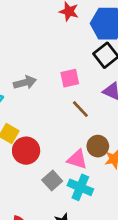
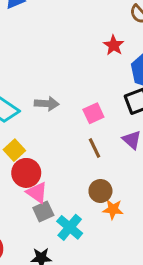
pink square: (70, 78) -> (93, 113), turned -30
pink triangle: (77, 159) -> (37, 193), moved

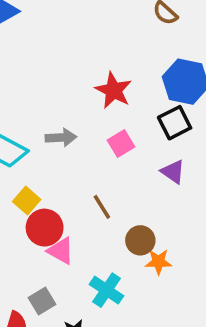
red star: (114, 45) -> (113, 90), moved, size x1.4
brown line: (95, 148) -> (102, 207), moved
gray square: (43, 211) -> (42, 301), moved

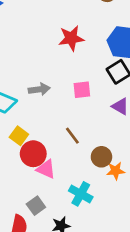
red star: (113, 90) -> (71, 38), moved, turned -30
pink square: (121, 143) -> (82, 90), turned 30

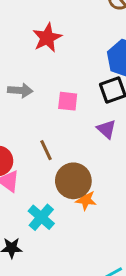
red star: (71, 38) -> (47, 38), moved, turned -30
brown circle: (101, 157) -> (73, 181), size x1.5

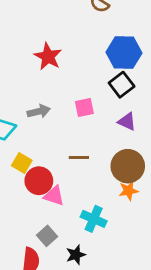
brown line: (46, 150) -> (79, 157), turned -48
brown circle: (73, 181) -> (128, 166), moved

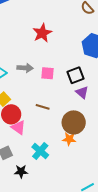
black square: (122, 85) -> (75, 75), moved
pink square: (84, 108) -> (47, 73), moved

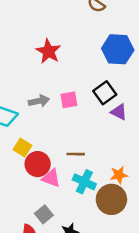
brown line: (43, 107) -> (76, 154), moved
brown circle: (74, 122) -> (111, 199), moved
cyan cross: (40, 151) -> (84, 182), moved

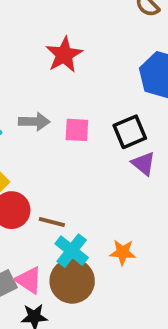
brown line: (76, 154) -> (52, 222), moved
pink triangle: (51, 178) -> (29, 280), moved
brown circle: (111, 199) -> (72, 281), moved

